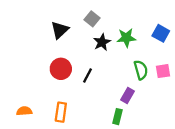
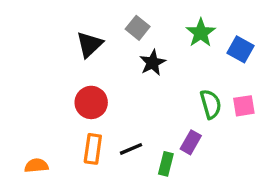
green star: (126, 38) -> (201, 33), moved, turned -30
black line: (88, 75) -> (131, 149), moved, turned 40
orange rectangle: (61, 112) -> (93, 149), moved
green rectangle: (117, 117) -> (166, 164), moved

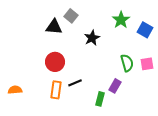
gray square: (138, 28) -> (71, 16), moved
black triangle: (90, 44) -> (54, 27), turned 48
black line: (131, 149) -> (75, 83), moved
orange semicircle: (36, 166) -> (15, 90), moved

